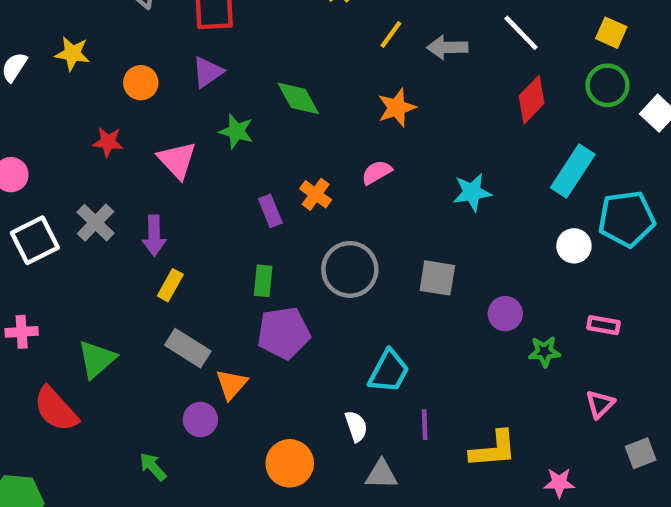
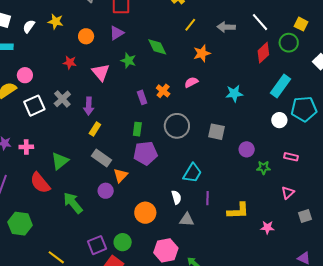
yellow line: (391, 35) -> (190, 25), moved
green circle: (607, 85) -> (289, 43), moved
green arrow: (153, 467) -> (73, 203), moved, size x1.6

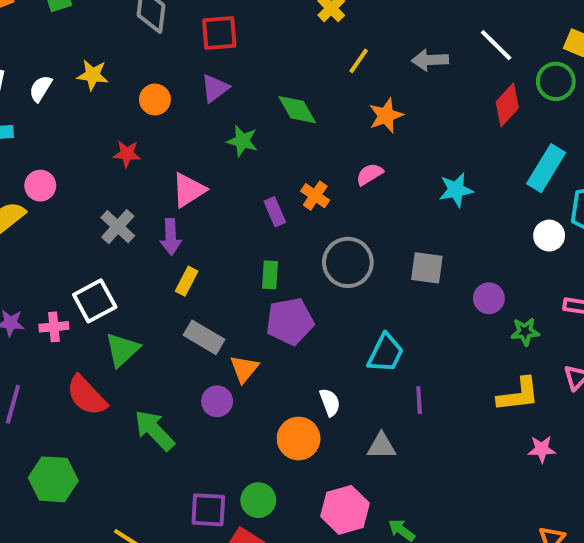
pink triangle: (101, 72) -> (189, 190), moved, turned 42
white square: (34, 106) -> (95, 301), moved
white semicircle: (176, 197) -> (330, 402), moved
yellow L-shape: (238, 211) -> (518, 395), moved
purple square: (97, 245) -> (208, 510), turned 30

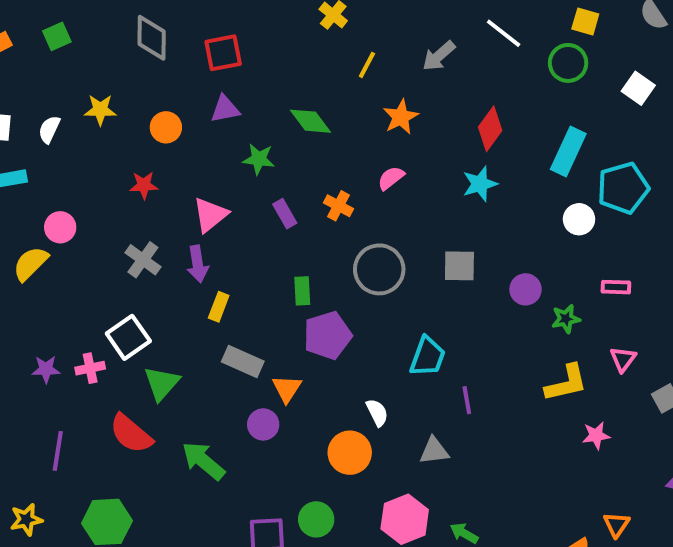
gray arrow: (430, 60) -> (439, 56), turned -32
purple triangle: (215, 88) -> (225, 109), turned 32
red diamond: (507, 105) -> (490, 129), moved
purple rectangle: (275, 212) -> (285, 214), moved

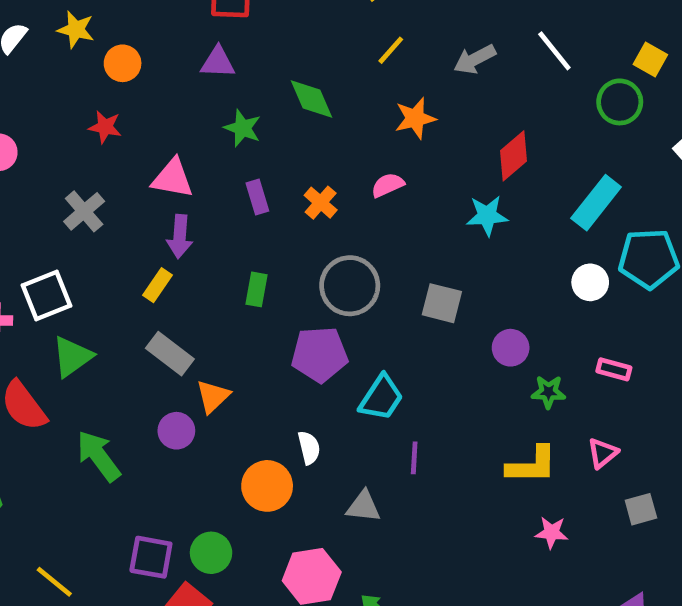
orange circle: (166, 127) -> (123, 63), moved
pink triangle: (210, 215) -> (173, 178), turned 36
purple arrow: (198, 264) -> (180, 237), moved
purple pentagon: (327, 335) -> (319, 354), moved

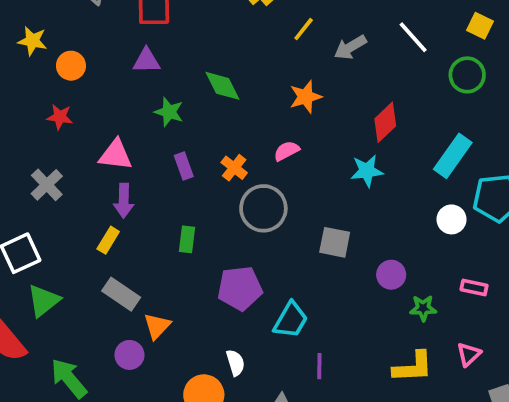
yellow line: (391, 50) -> (304, 29), moved
yellow square: (650, 59) -> (480, 26), moved
gray circle: (350, 286) -> (263, 208), moved

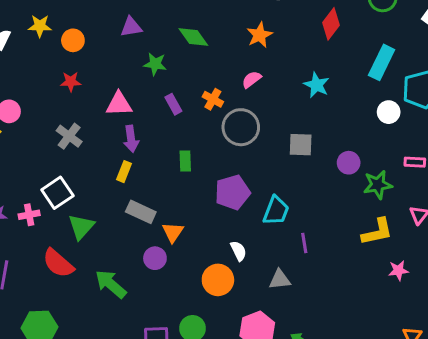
red diamond: (385, 122) -> (331, 24), moved
cyan star: (367, 171) -> (317, 85), turned -30
green star: (423, 308) -> (378, 185), size x1.4

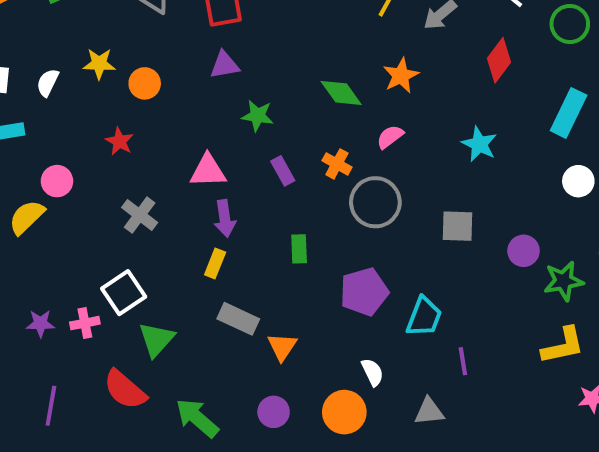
green diamond: (193, 37) -> (341, 93), moved
red star: (71, 82) -> (119, 141), moved, turned 30
purple circle: (155, 258) -> (274, 412), moved

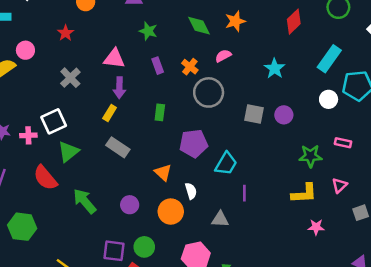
purple circle: (524, 251) -> (284, 115), moved
orange triangle: (282, 347) -> (163, 172), moved, turned -30

